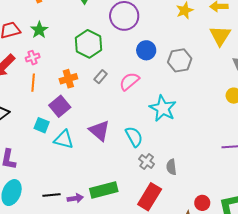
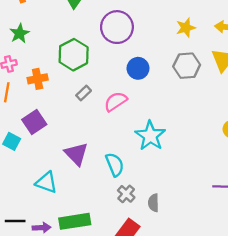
gray hexagon: (180, 60) -> (187, 66), moved
orange cross: (68, 79) -> (38, 79), moved
cyan triangle: (64, 140) -> (46, 182), moved

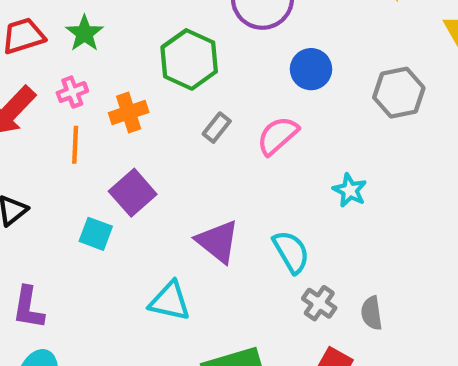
gray hexagon: (187, 66) -> (399, 93), moved
cyan star: (150, 136) -> (350, 190), size x0.6

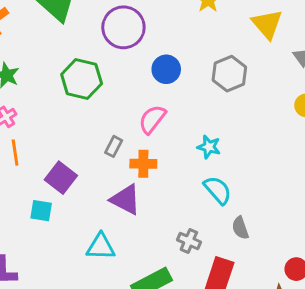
orange cross: (129, 113) -> (143, 164), moved, turned 30
gray rectangle: (217, 128) -> (114, 146), moved
cyan semicircle: (291, 252) -> (218, 190), moved
gray cross: (319, 303) -> (189, 241), moved

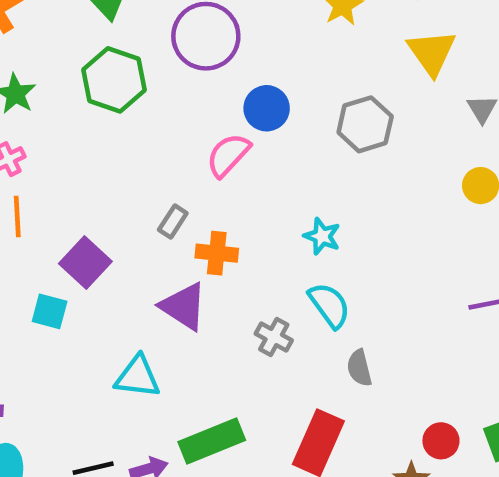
green hexagon: (82, 79) -> (114, 80), moved
pink semicircle: (152, 119) -> (228, 155), moved
gray cross: (189, 241) -> (274, 337), moved

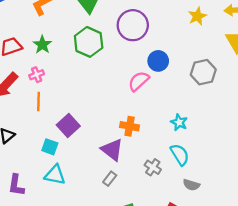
gray rectangle: (173, 222) -> (110, 179), moved
gray semicircle: (359, 368) -> (191, 185), turned -63
cyan triangle: (138, 377) -> (55, 175), moved

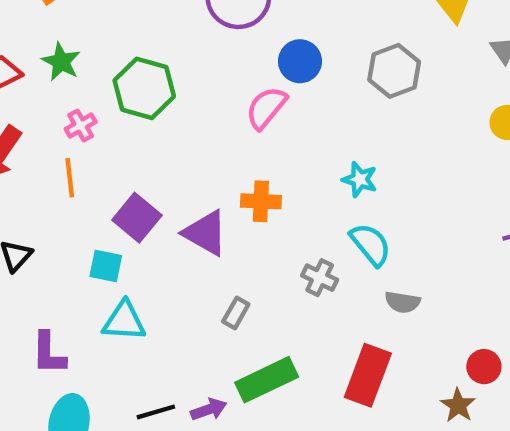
green hexagon: (89, 42) -> (144, 88), moved
pink cross: (37, 75) -> (81, 125), moved
purple triangle: (112, 150) -> (205, 233), moved

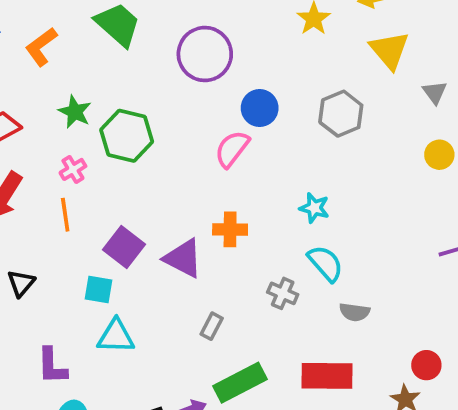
green star: (61, 62) -> (75, 112), moved
red rectangle: (368, 375) -> (327, 376), turned 72

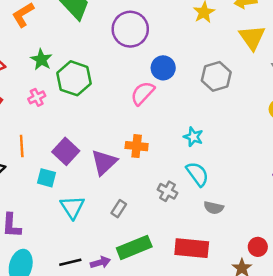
orange line: (65, 215) -> (22, 146), moved
purple triangle: (183, 258) -> (104, 162), turned 44
cyan triangle: (116, 336) -> (72, 207), moved, turned 50

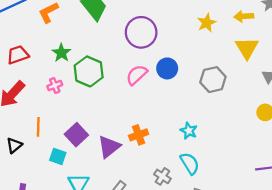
pink semicircle: (143, 93) -> (137, 75), moved
orange cross: (137, 146) -> (139, 135), turned -30

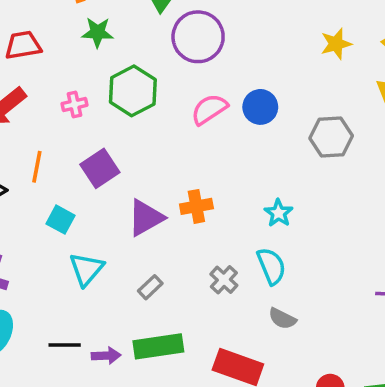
purple circle: (141, 32) -> (198, 37), moved
green star: (61, 53) -> (98, 32), moved, turned 30
purple square: (76, 135) -> (100, 168), moved

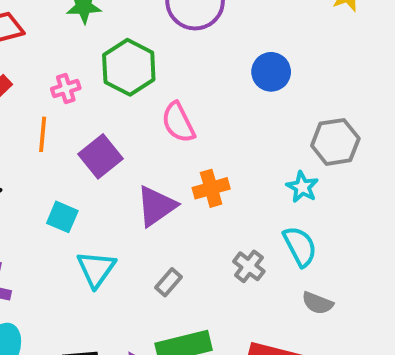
pink semicircle: (209, 109) -> (178, 122), moved, turned -78
gray hexagon: (331, 137) -> (335, 142), moved
orange line: (37, 167) -> (43, 134), moved

